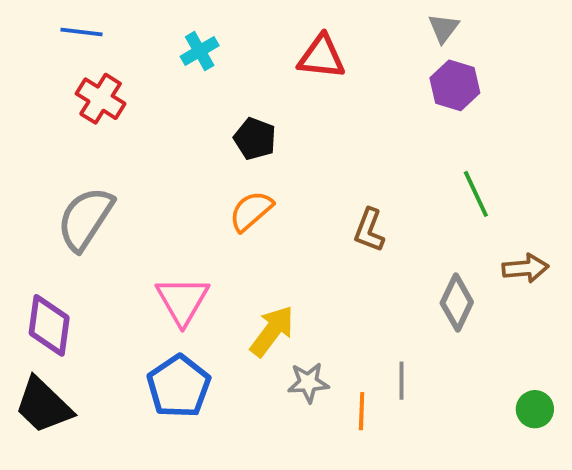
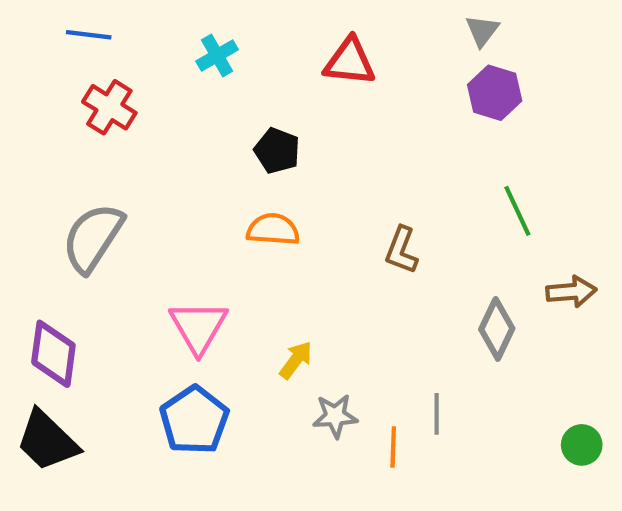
orange semicircle: (251, 211) -> (273, 229), turned 45
yellow arrow: (272, 331) -> (296, 360), size x0.7

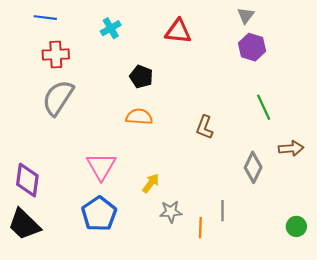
red cross: (109, 107) -> (56, 55), turned -35
gray semicircle: (93, 238) -> (58, 98), moved

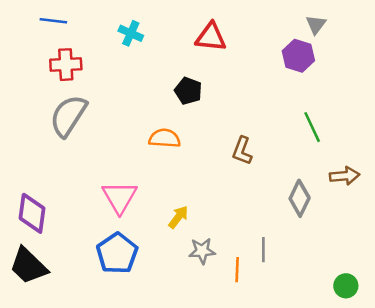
gray triangle: (246, 15) -> (316, 25), moved
cyan cross: (111, 28) -> (131, 33), turned -36
black pentagon: (141, 77) -> (188, 91), moved
green circle: (296, 226) -> (346, 286), moved

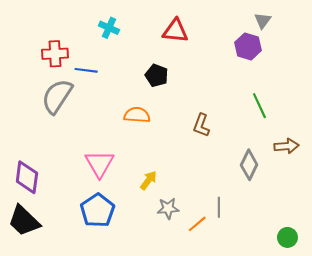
blue line: (53, 21) -> (86, 70), moved
orange line: (237, 270) -> (197, 224), turned 48

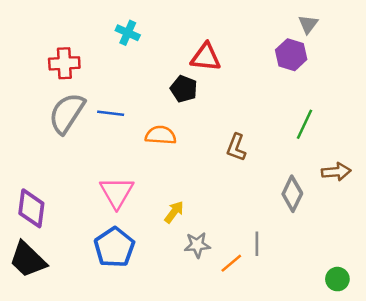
red triangle: (175, 31) -> (206, 57), moved
blue line: (86, 70) -> (111, 113), moved
green line: (259, 106) -> (305, 124), turned 50

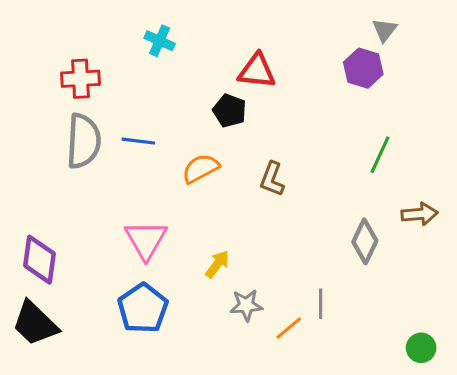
gray semicircle: (67, 113) -> (84, 141), turned 150
orange semicircle: (161, 135) -> (201, 168), turned -32
brown L-shape: (236, 147) -> (272, 179), moved

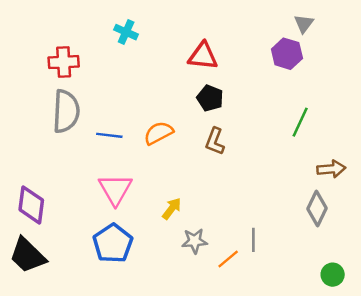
black pentagon: (230, 111) -> (210, 98), moved
blue line: (138, 141) -> (109, 135), moved
gray diamond: (365, 241) -> (317, 209), moved

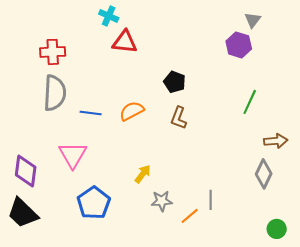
cyan cross: (126, 32) -> (109, 16), moved
red triangle: (203, 56) -> (125, 42), moved
pink triangle: (115, 189) -> (73, 155), moved

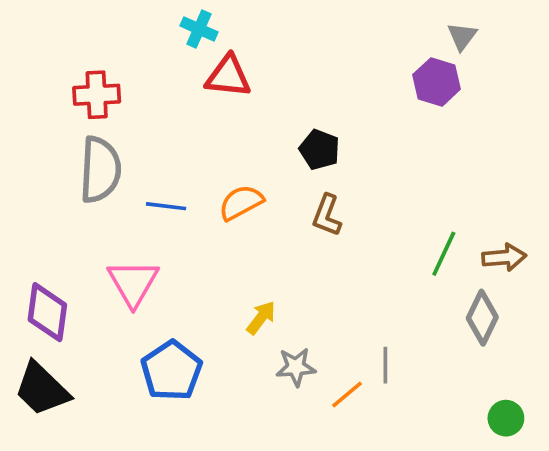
green line: (250, 102) -> (444, 254), moved

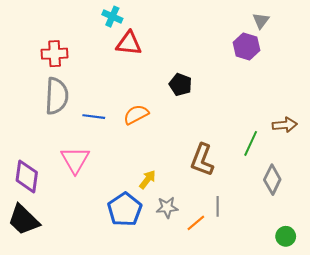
brown L-shape: (327, 215) -> (202, 160), moved, size x1.4
brown arrow: (504, 257) -> (285, 125), moved
blue pentagon: (172, 371) -> (125, 209), moved

